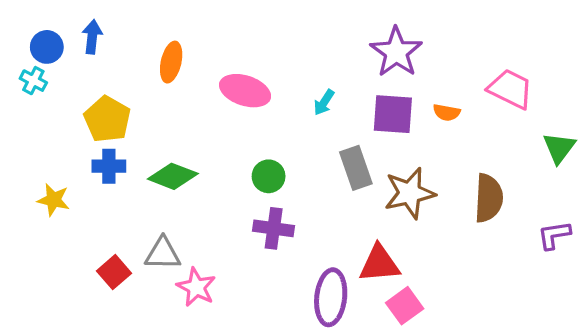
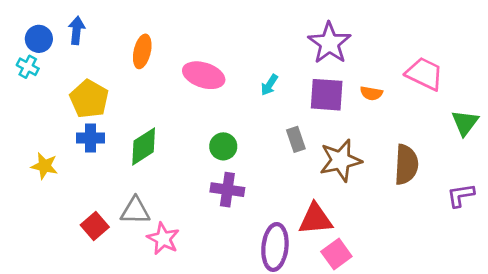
gray rectangle: (356, 168) -> (296, 139), size x0.7
green diamond: (173, 176) -> (144, 146), turned -54

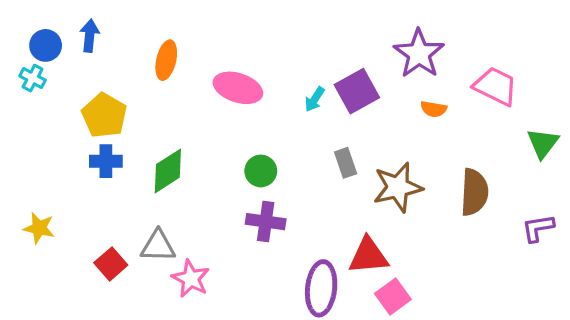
purple star: (329, 43) -> (419, 54), moved
purple square: (327, 95) -> (357, 91), moved, turned -33
yellow star: (44, 166) -> (39, 228), moved

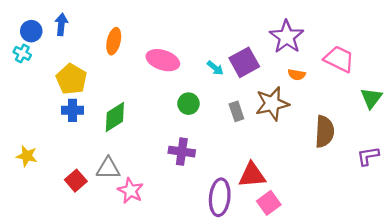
cyan arrow: (315, 99) -> (215, 68), turned -84
green circle: (261, 171) -> (188, 104), moved
brown star: (398, 187) -> (272, 104), moved

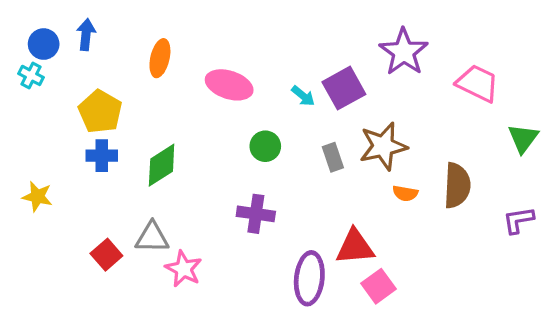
orange semicircle: (297, 75) -> (405, 193), moved
yellow star: (27, 156) -> (37, 197), moved

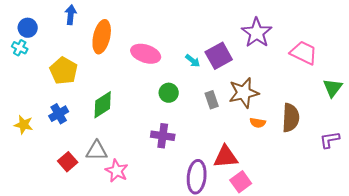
blue arrow: (86, 35) -> (71, 15), moved
orange ellipse: (160, 58) -> (102, 37), size x1.4
blue cross: (102, 156) -> (59, 114), moved, turned -30

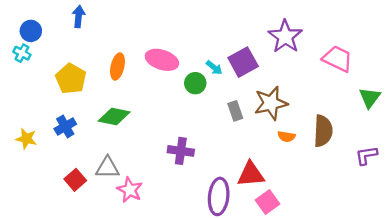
orange ellipse: (102, 37) -> (117, 66), moved, size x0.7
green circle: (169, 93) -> (195, 83), moved
green diamond: (103, 105) -> (114, 116), turned 44

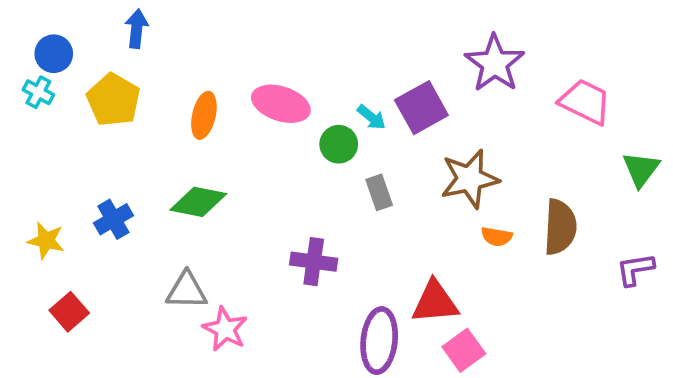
yellow pentagon: (71, 79) -> (113, 100), moved
gray rectangle: (235, 111) -> (379, 192), moved
red square: (75, 180) -> (69, 312), moved

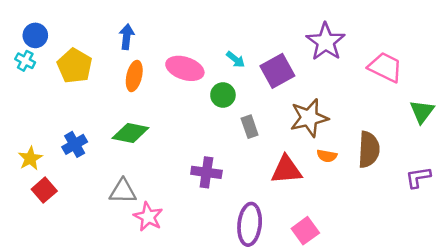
blue arrow: (137, 29) -> (127, 37), moved
cyan arrow: (371, 117) -> (236, 60), moved
yellow star: (46, 240) -> (30, 158), turned 30
red triangle: (435, 302) -> (286, 170), moved
red square: (69, 312) -> (44, 190), moved

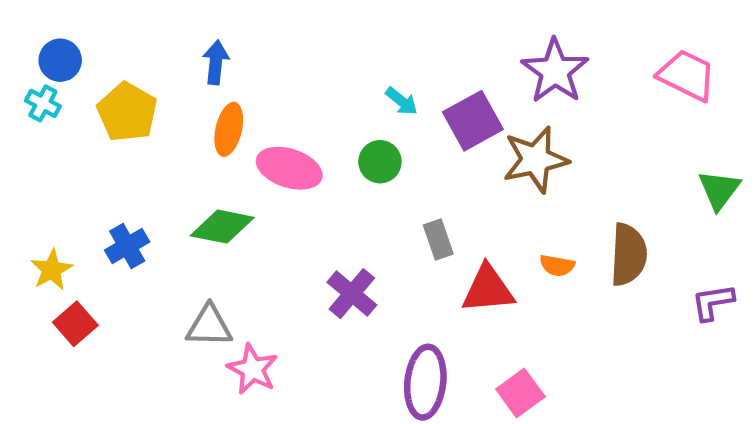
pink trapezoid: (385, 67) -> (687, 75), moved
pink ellipse: (185, 68) -> (289, 168), moved
brown star: (309, 118) -> (536, 160), moved
gray rectangle: (250, 127) -> (438, 240), moved
purple cross: (206, 172) -> (352, 294), turned 32

